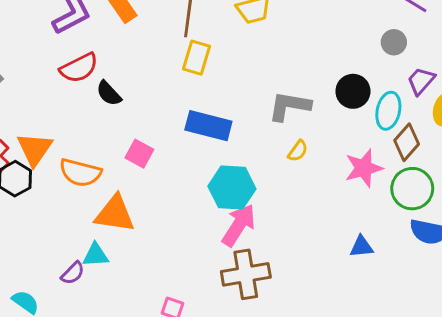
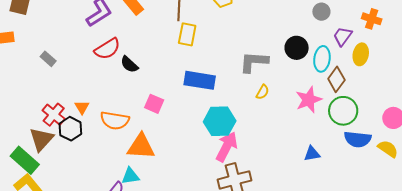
orange triangle: (35, 149) -> (82, 107), size x0.6

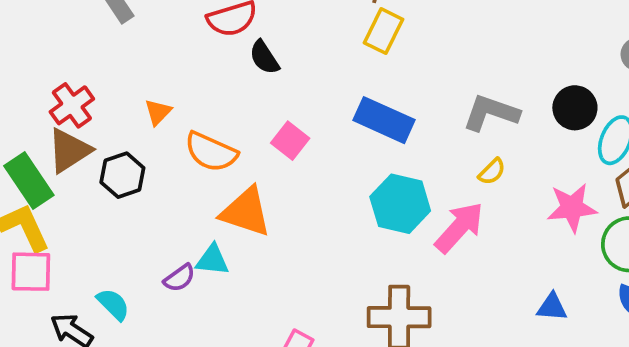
red cross: (54, 115) -> (72, 105), moved
black hexagon: (70, 129) -> (122, 175), moved
pink arrow: (227, 147) -> (459, 227), moved

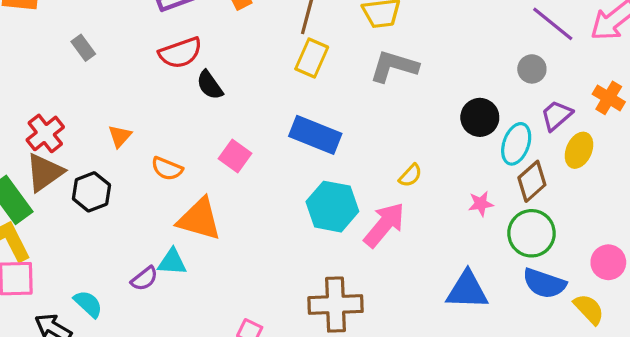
gray L-shape: (491, 113) -> (394, 66), moved
orange semicircle: (211, 152) -> (167, 169), size x0.7
pink star: (572, 208) -> (481, 204), size x0.6
blue triangle: (552, 307) -> (467, 290), size x1.6

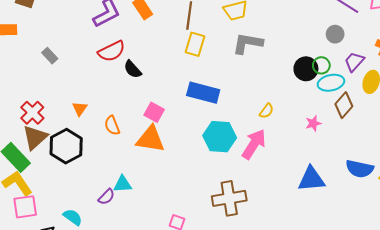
cyan ellipse: (516, 144) -> (331, 83), turned 65
orange semicircle: (167, 169) -> (112, 125), turned 54
black hexagon: (91, 192) -> (66, 146), size x1.4
orange triangle: (199, 219) -> (151, 139), moved
green circle: (532, 233) -> (321, 65), moved, size x0.6

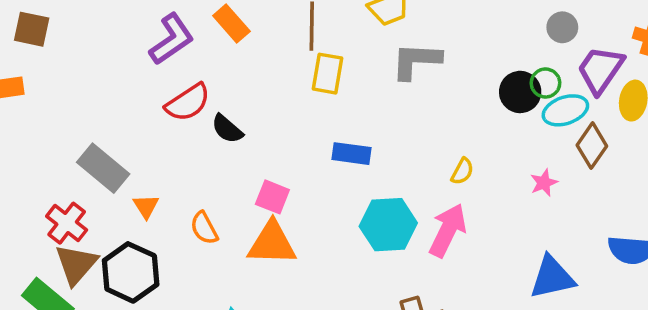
gray rectangle: (50, 56) -> (103, 168), moved, size x1.8
purple trapezoid: (354, 62) -> (600, 70), size x1.4
blue rectangle: (203, 93) -> (351, 154), size x0.7

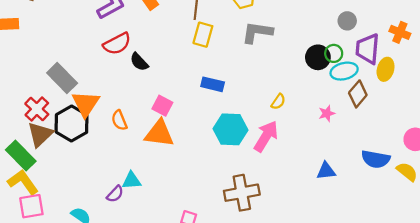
purple trapezoid: (600, 70) -> (368, 49), turned -36
orange triangle: (146, 206) -> (86, 104), size x1.8
black hexagon: (131, 272) -> (72, 123), moved
blue triangle: (552, 277) -> (326, 171), size x0.7

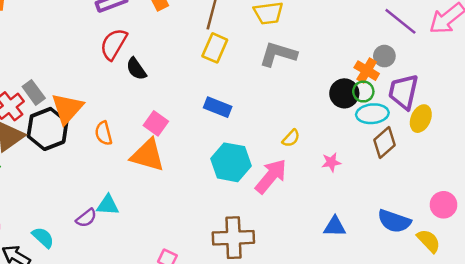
orange cross: (400, 32) -> (367, 71), moved
red semicircle: (117, 44) -> (114, 44), turned 140
gray rectangle: (62, 78) -> (34, 92), moved, size x0.7
pink star: (327, 113) -> (331, 162), moved

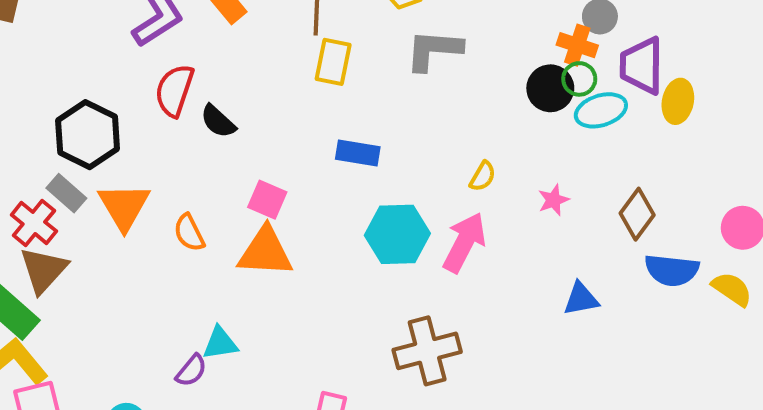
black hexagon: (48, 129) -> (88, 135), moved
brown diamond: (385, 143) -> (637, 214), moved

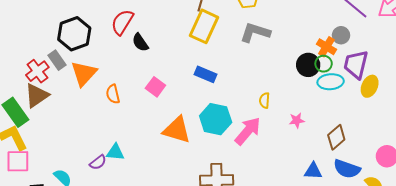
yellow rectangle: (333, 62) -> (204, 26), size x1.4
yellow semicircle: (483, 176) -> (264, 100), turned 140
orange triangle: (265, 252) -> (177, 130), moved
blue triangle: (581, 299) -> (313, 171), moved

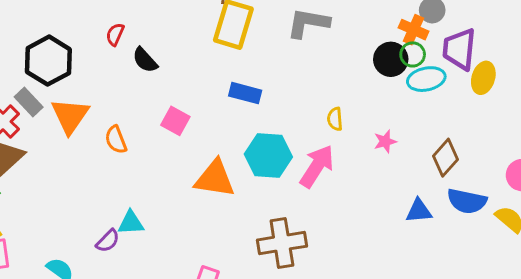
red semicircle: (122, 22) -> (115, 34), size x0.6

